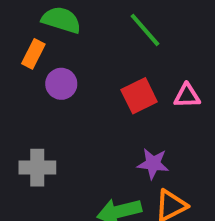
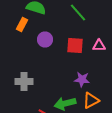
purple circle: (61, 84) -> (45, 40), moved
red square: (139, 96) -> (75, 46), turned 30

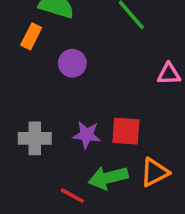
red square: (75, 46) -> (126, 131), moved
purple star: (82, 80) -> (87, 135), moved

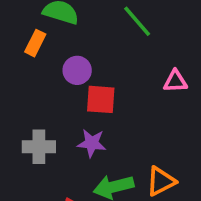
red square: (126, 131) -> (101, 99), moved

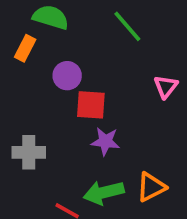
pink triangle: (175, 81) -> (166, 87), turned -50
purple star: (92, 143) -> (105, 141), moved

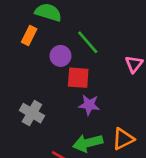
green line: (127, 26) -> (88, 42), moved
gray cross: (29, 152) -> (32, 113), turned 30

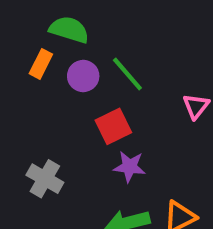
purple circle: (61, 56) -> (83, 76), moved
red square: (78, 78) -> (113, 126), turned -30

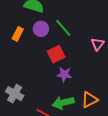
orange rectangle: (41, 64) -> (18, 34), moved
gray cross: (45, 179) -> (15, 94), moved

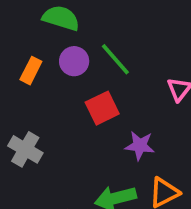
purple star: (64, 74) -> (140, 146), moved
gray cross: (15, 94) -> (25, 149), moved

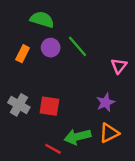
red square: (102, 108) -> (49, 106), moved, turned 35
purple star: (140, 146) -> (106, 102), moved, turned -30

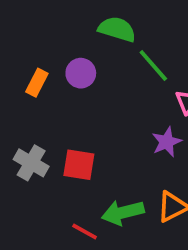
green semicircle: (42, 20) -> (117, 29), moved
green line: (77, 46) -> (153, 66), moved
purple star: (106, 102) -> (167, 142), moved

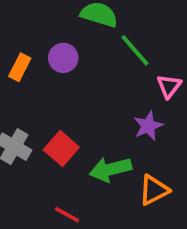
red square: (79, 165) -> (61, 148), turned 32
green arrow: (123, 212) -> (110, 169), moved

